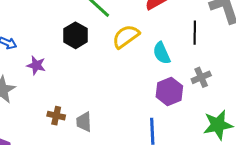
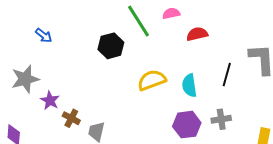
yellow semicircle: (126, 36) -> (152, 80), moved
purple star: (36, 65) -> (50, 100), moved

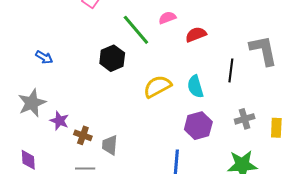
gray cross: (221, 119) -> (245, 119), moved

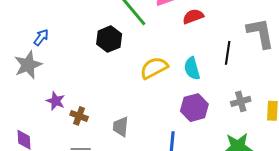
blue arrow: (44, 57) -> (41, 37), turned -84
gray star: (32, 103) -> (28, 65), moved
gray trapezoid: (110, 145) -> (121, 127), moved

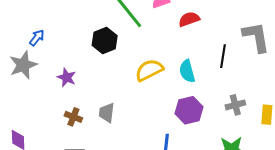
purple star: (56, 101) -> (67, 77), moved
gray trapezoid: (121, 127) -> (107, 113), moved

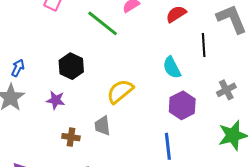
red semicircle: (189, 19) -> (176, 14), moved
black hexagon: (105, 41) -> (71, 66), moved
yellow semicircle: (149, 70) -> (120, 91), moved

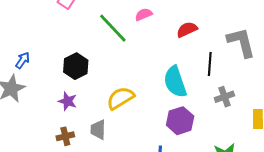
cyan semicircle: (172, 68) -> (175, 82), size x1.4
gray cross: (226, 90) -> (224, 97), moved
purple star: (56, 100) -> (68, 101), moved
brown cross: (71, 137) -> (65, 136), turned -30

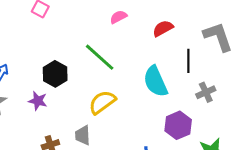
green line: (113, 28) -> (100, 57), moved
purple star: (68, 101) -> (38, 101), moved
purple hexagon: (180, 121) -> (178, 125), moved

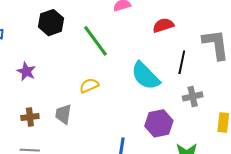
black hexagon: (55, 74) -> (51, 23), moved
cyan semicircle: (155, 81) -> (145, 76), turned -32
yellow semicircle: (102, 102) -> (89, 86), size x0.7

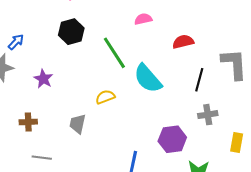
cyan semicircle: (145, 76) -> (148, 79), moved
brown cross: (30, 117) -> (28, 122), moved

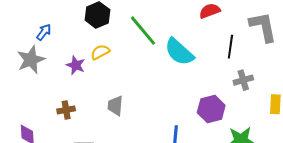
yellow semicircle: (105, 97) -> (100, 52), moved

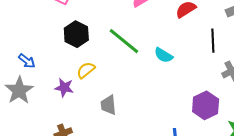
blue arrow: (44, 32) -> (27, 61), turned 102
cyan semicircle: (179, 52) -> (164, 55), size x0.6
gray trapezoid: (115, 106) -> (108, 105), moved

